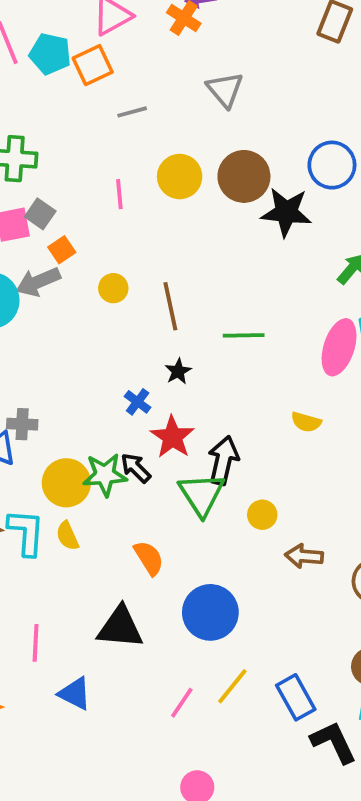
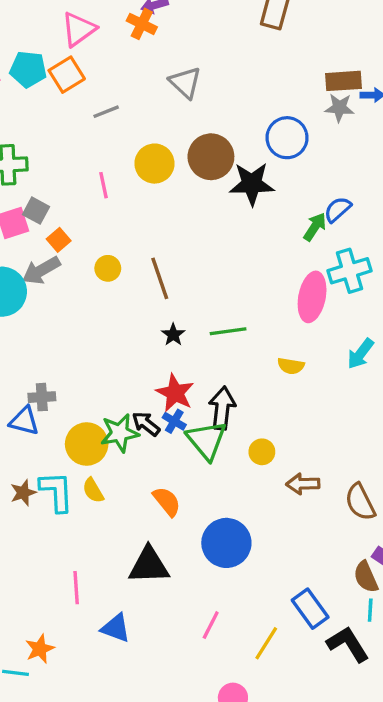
green line: (244, 335) -> (228, 331), moved
blue cross: (138, 402) -> (174, 421), moved
yellow line: (232, 686) -> (266, 643), moved

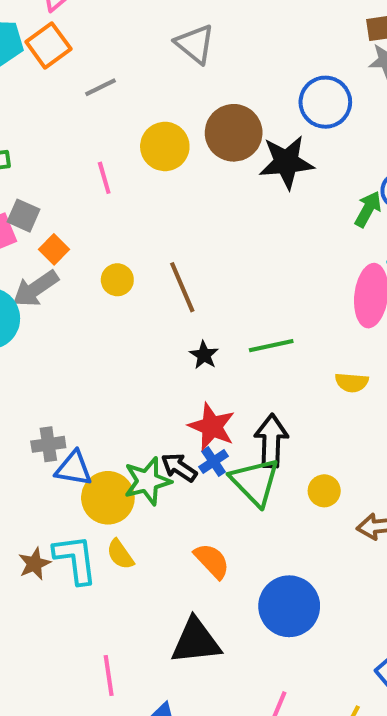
blue triangle: (24, 421) -> (74, 468), moved
blue cross: (174, 421) -> (214, 462), turned 30

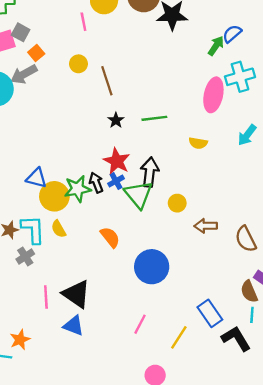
pink line: (104, 178) -> (83, 22), moved
yellow circle: (117, 280) -> (78, 64), moved
gray cross: (48, 444) -> (25, 257), moved, turned -30
black arrow: (179, 467) -> (96, 183), turned 30
black triangle: (196, 641) -> (76, 294), moved, turned 36

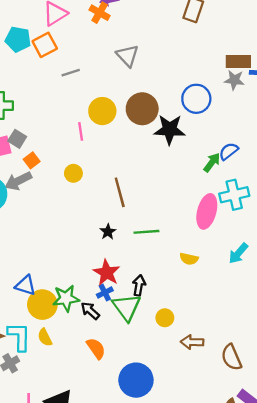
brown line: (107, 81) -> (120, 192), moved
black arrow: (150, 172) -> (139, 285), size x0.7
black arrow: (96, 183) -> (90, 311), moved, turned -30

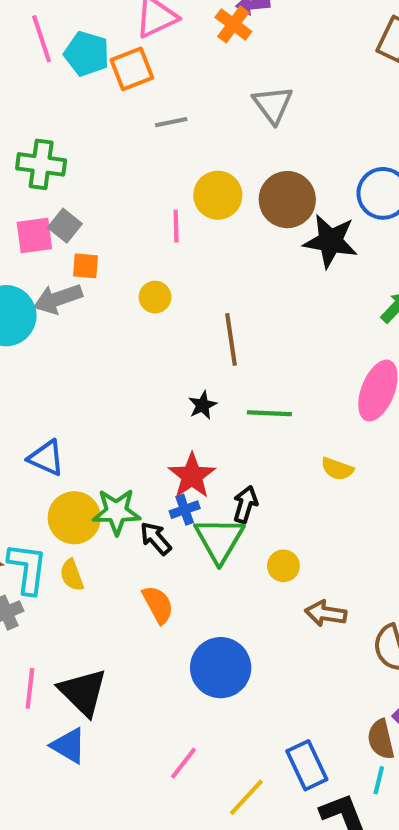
orange square: (32, 160) -> (86, 266), turned 35
blue triangle: (25, 285) -> (46, 458), moved

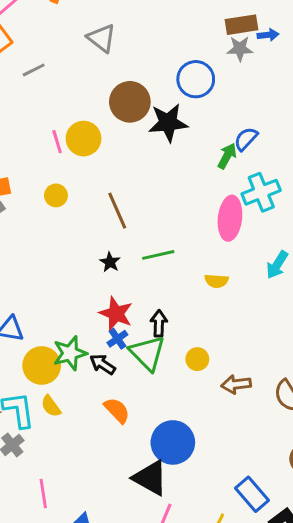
yellow circle: (218, 195) -> (84, 139), moved
black triangle: (83, 692) -> (150, 478), moved

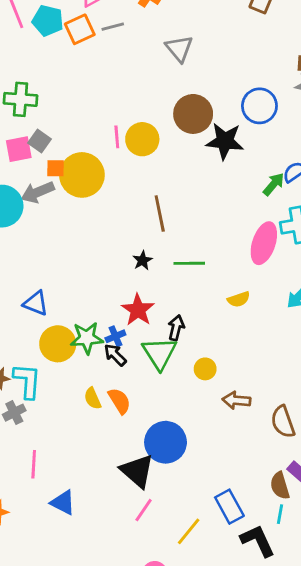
gray line: (34, 70) -> (113, 27), moved
yellow circle: (56, 195) -> (82, 175), moved, size x2.0
yellow semicircle: (216, 281) -> (239, 299), turned -35
blue cross: (117, 339) -> (115, 336), moved
yellow semicircle: (51, 406) -> (93, 398), moved

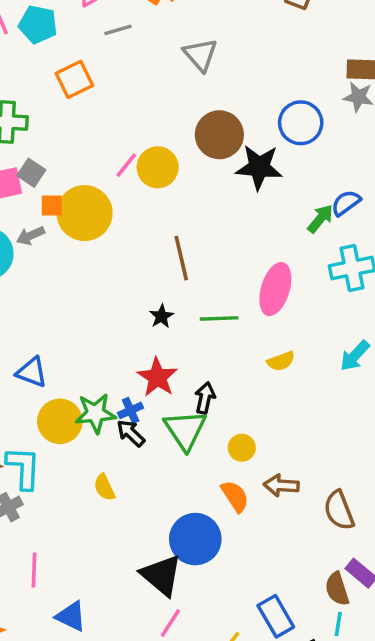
orange square: (80, 29) -> (74, 79), moved
pink line: (117, 137) -> (126, 165), turned 45
gray arrow: (38, 192) -> (31, 236), size x0.7
pink ellipse: (264, 243) -> (275, 289), moved
orange semicircle: (119, 401) -> (235, 496), moved

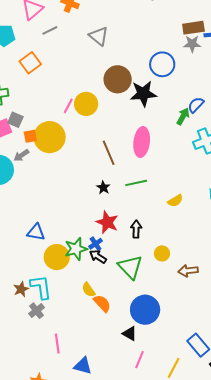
pink ellipse: (275, 289) -> (142, 142), moved
green triangle: (185, 430) -> (130, 267), moved
orange semicircle: (235, 496) -> (102, 303), moved
black triangle: (161, 575) -> (130, 334), size x0.6

